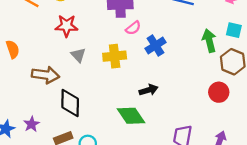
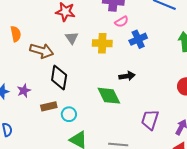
orange semicircle: (13, 49) -> (16, 34), moved

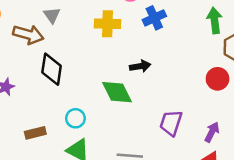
gray triangle: (72, 38) -> (52, 15), moved
brown rectangle: (49, 106) -> (35, 133), moved
cyan circle: (69, 114) -> (75, 118), moved

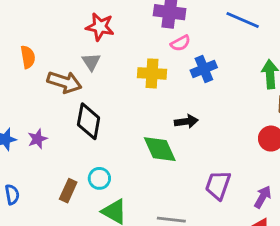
cyan circle: (75, 118) -> (99, 178), moved
brown rectangle: (35, 133) -> (68, 191), turned -54

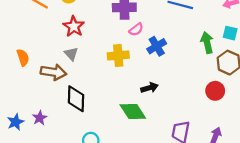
red star: (100, 27) -> (74, 26), turned 30

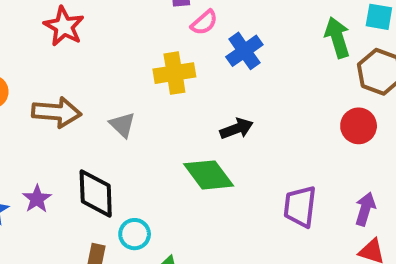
red star: (74, 26) -> (64, 26), moved
gray triangle: (71, 54) -> (122, 125), moved
black diamond: (76, 99) -> (96, 193), moved

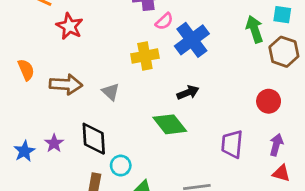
blue cross: (244, 51) -> (192, 40), size x1.4
red circle: (359, 126) -> (269, 101), moved

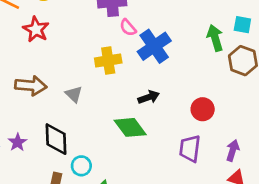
pink semicircle: (164, 21) -> (128, 28), turned 90
red circle: (269, 101) -> (203, 109), moved

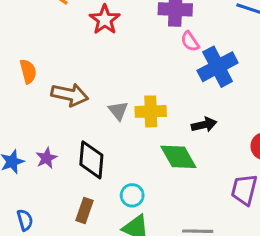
red star: (36, 29) -> (105, 20), moved
yellow cross: (108, 61) -> (151, 111), moved
cyan circle: (81, 166) -> (132, 195), moved

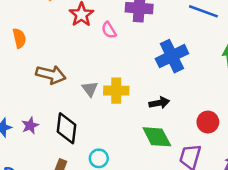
pink semicircle: (190, 41) -> (109, 30), moved
orange semicircle: (28, 71) -> (19, 38), moved
green diamond: (178, 157) -> (157, 137), moved

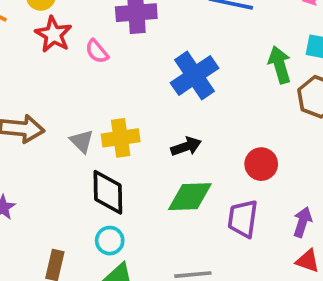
black diamond: (67, 128) -> (108, 192), moved
green diamond: (157, 137) -> (190, 197), turned -56

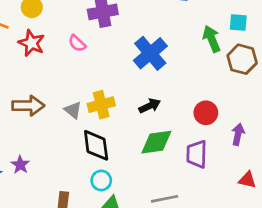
red star: (53, 34) -> (32, 43), moved
purple arrow: (302, 222) -> (238, 134), moved

